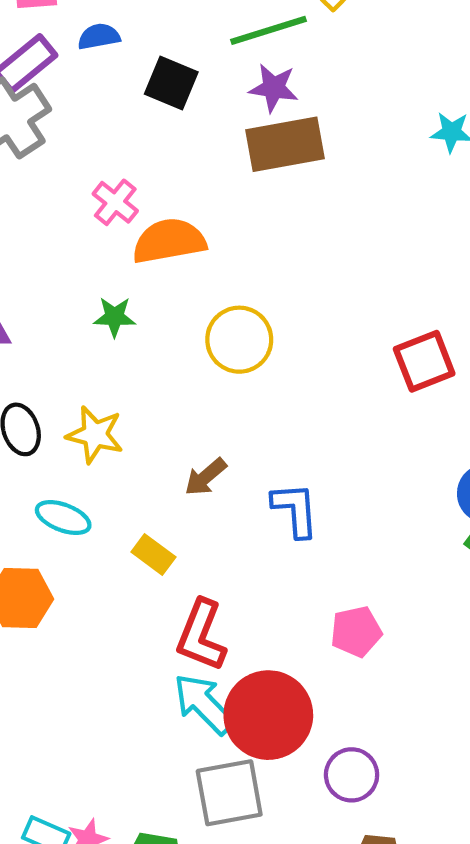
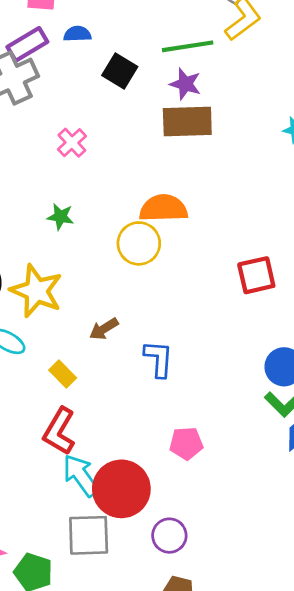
orange semicircle: (169, 241) -> (163, 208), moved
yellow star: (95, 435) -> (36, 291), size x1.4
red L-shape: (201, 635) -> (59, 431), moved

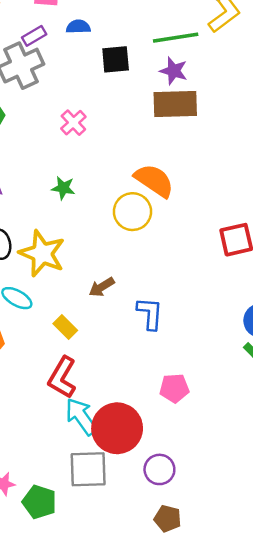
purple rectangle: (27, 44) -> (34, 36), size x0.7
black square: (120, 71) -> (116, 59), turned -36
orange semicircle: (163, 208) -> (154, 181), turned 36

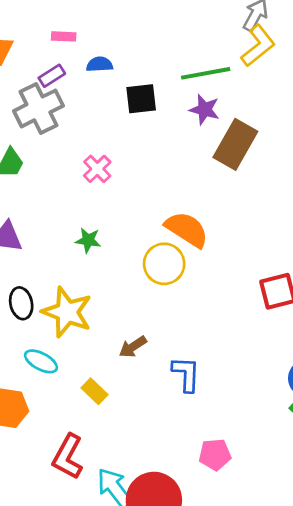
brown rectangle: (175, 104) -> (235, 144), moved, turned -57
red L-shape: (62, 377) -> (68, 457), moved

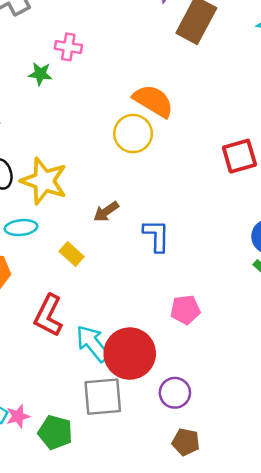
pink cross: (97, 169) -> (68, 47), turned -35
green star: (88, 240) -> (40, 74), moved
cyan ellipse: (41, 361) -> (21, 228), turned -32

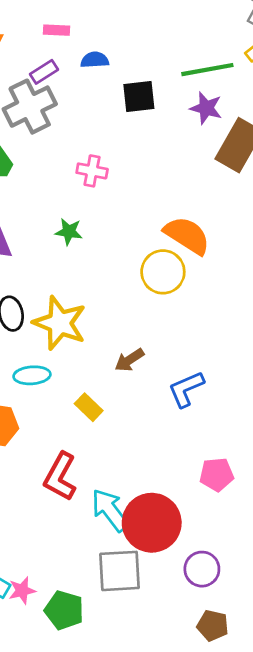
green star: (40, 74) -> (69, 232), moved
blue L-shape: (156, 236) -> (186, 389), turned -116

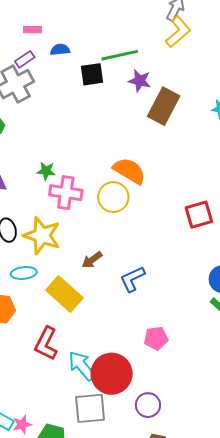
green line: (207, 70) -> (120, 55), moved
pink cross: (92, 171) -> (66, 193), moved, size x1.5
yellow rectangle: (89, 407) -> (64, 294), size x1.8

